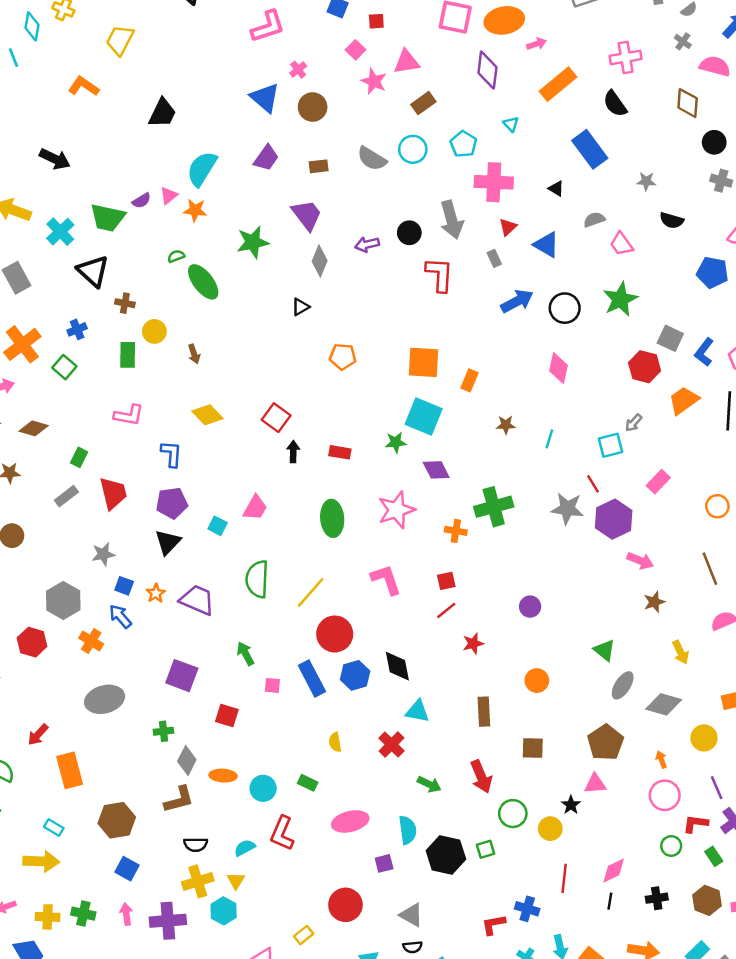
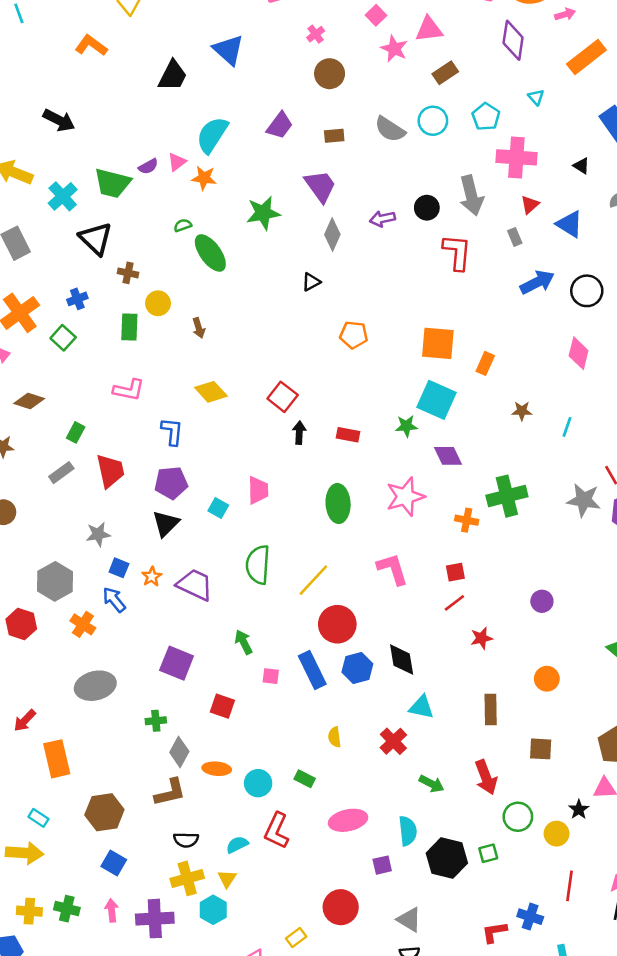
blue triangle: (265, 98) -> (228, 50), moved
pink trapezoid: (255, 508) -> (258, 490), turned -32

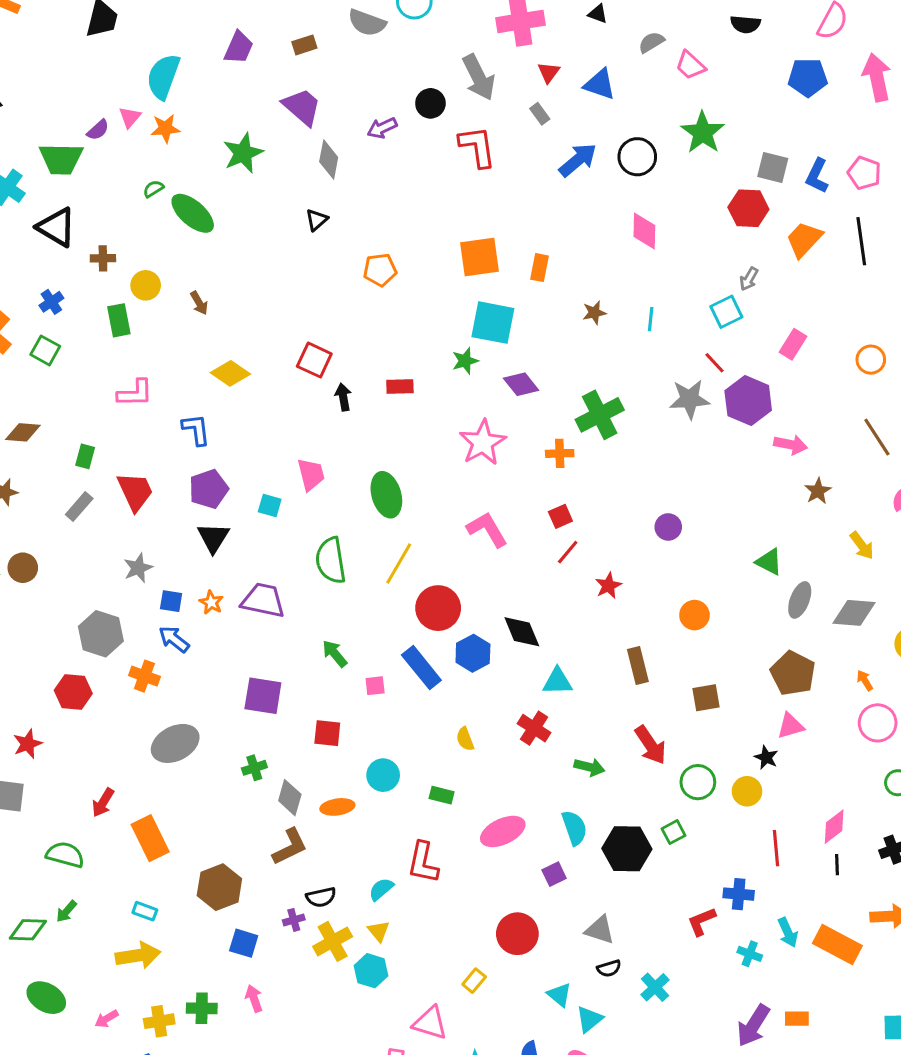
green ellipse: (338, 503) -> (386, 495), moved
cyan circle: (258, 783) -> (383, 775), moved
purple cross: (155, 919) -> (294, 920), moved, size x0.5

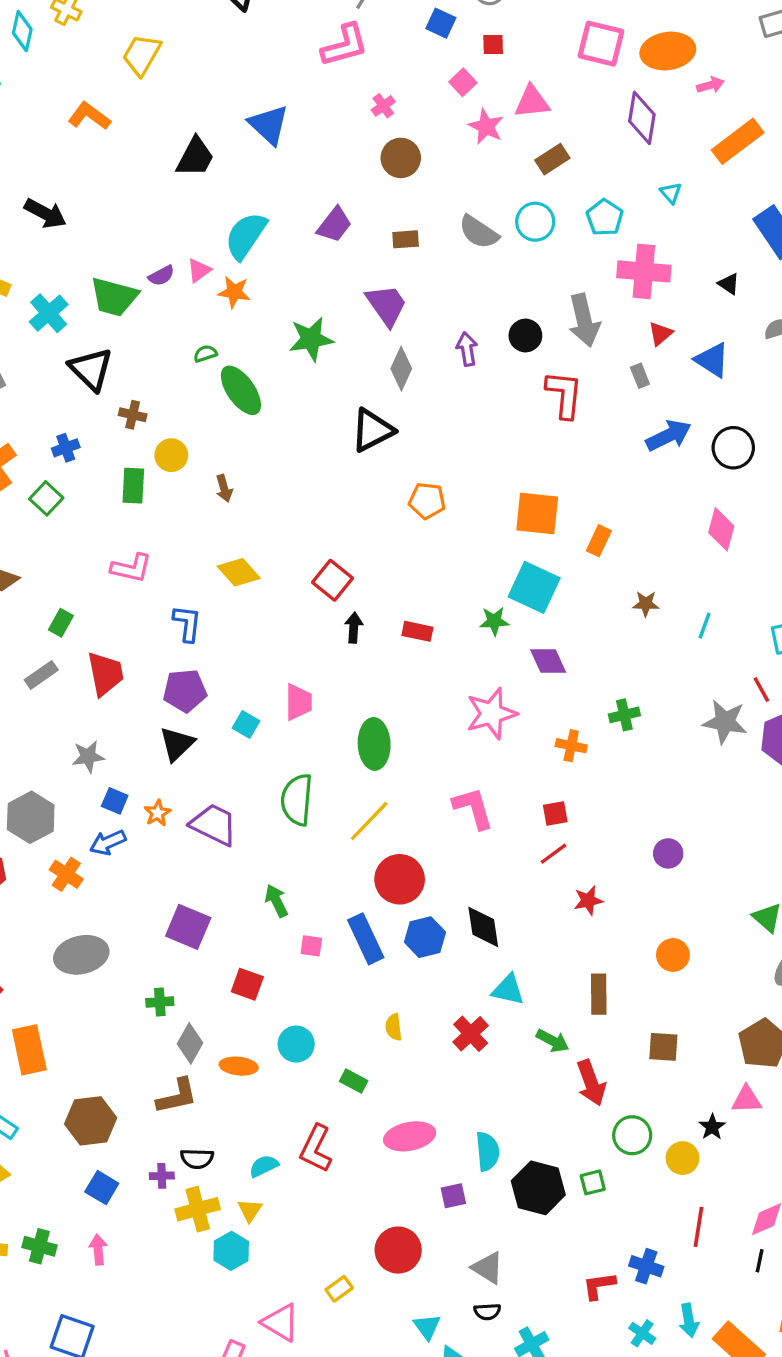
purple arrow: (382, 128) -> (467, 349), turned 92
black triangle: (317, 220) -> (372, 430), size x1.8
green cross: (600, 415) -> (624, 715), size x0.6
blue arrow: (174, 639) -> (108, 842), turned -76
green arrow: (589, 767) -> (553, 1041), moved

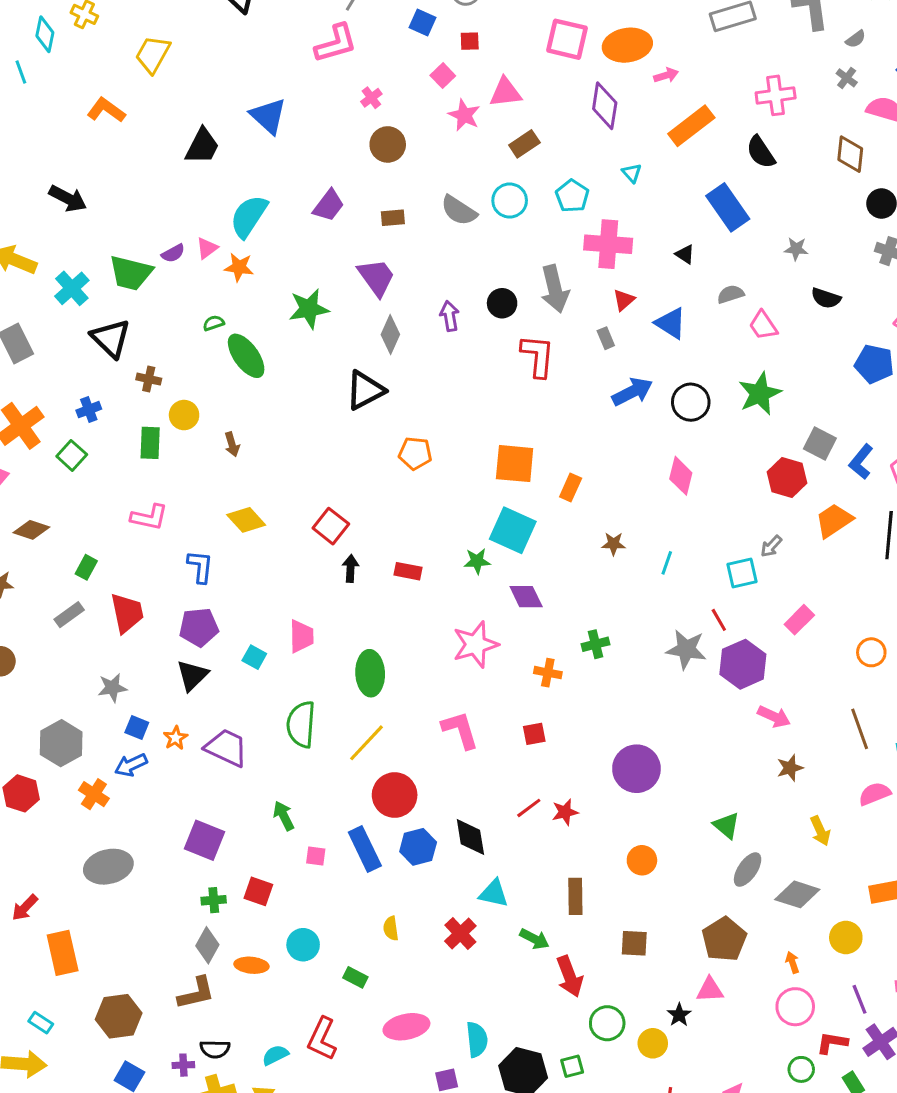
purple circle: (668, 853) -> (636, 769), size x1.8
red line: (553, 854) -> (529, 808), moved
green cross: (160, 1002) -> (214, 900), moved

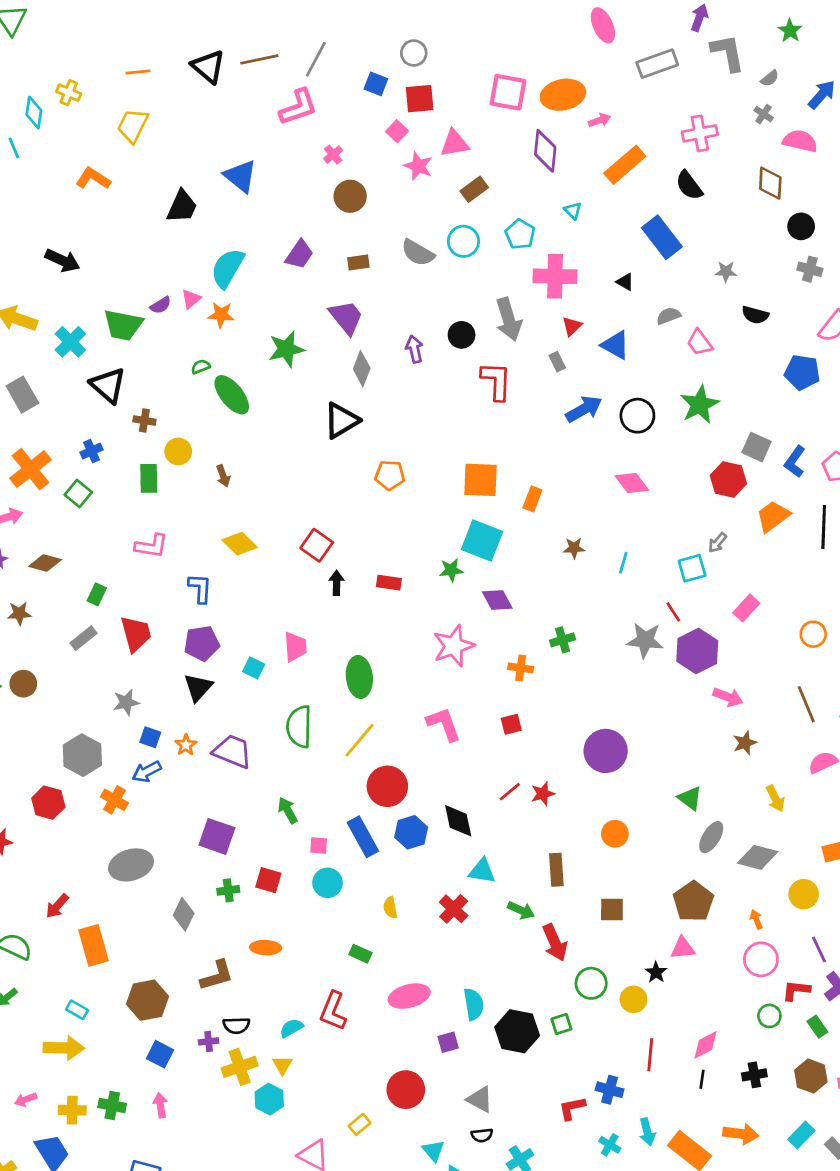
red square: (470, 41) -> (420, 99), size x1.6
pink diamond: (681, 476) -> (632, 483), turned -48
gray diamond: (207, 945) -> (184, 914), moved
cyan circle: (303, 945) -> (328, 883), moved

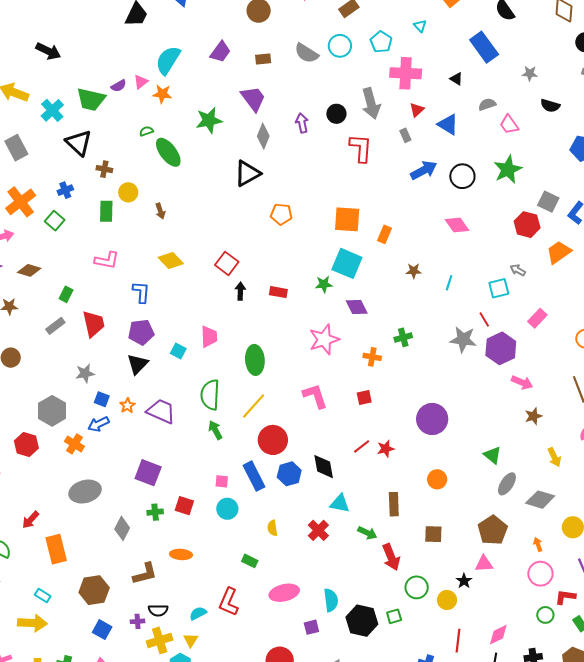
gray arrow: (717, 543) -> (518, 270), turned 77
green arrow: (288, 810) -> (215, 430), moved

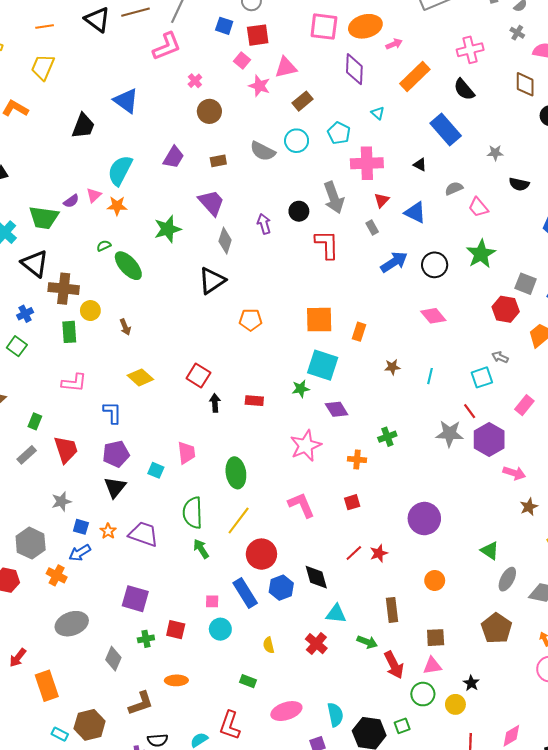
brown cross: (104, 169) -> (64, 289), size x1.8
pink triangle: (484, 564) -> (432, 666), moved
cyan rectangle: (43, 596) -> (60, 734), moved

